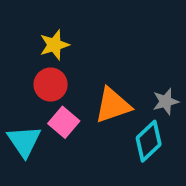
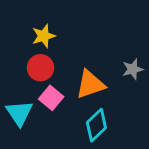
gray star: (166, 101) -> (133, 69), moved
cyan diamond: (149, 141) -> (96, 125), moved

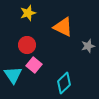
yellow star: (44, 36) -> (28, 13), moved
orange triangle: (90, 84) -> (63, 27), moved, turned 45

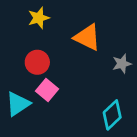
cyan triangle: (13, 75) -> (18, 104), turned 30
cyan diamond: (64, 83) -> (112, 115), moved

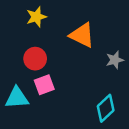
pink square: (47, 90) -> (44, 85), turned 30
cyan triangle: (18, 104) -> (17, 98), turned 30

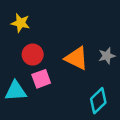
yellow star: (36, 17) -> (21, 23), moved, turned 30
orange triangle: (82, 35) -> (76, 58), moved

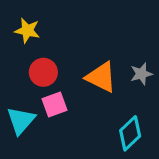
cyan triangle: (16, 91) -> (21, 120), turned -45

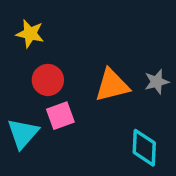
orange triangle: (101, 77) -> (112, 85), turned -40
cyan diamond: (130, 133) -> (144, 148), turned -44

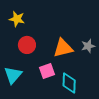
pink square: (60, 116) -> (47, 71), moved
cyan diamond: (144, 148) -> (69, 83), moved

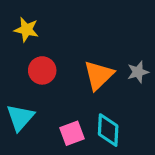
orange triangle: (63, 48) -> (99, 75), turned -30
pink square: (47, 71) -> (72, 133), moved

